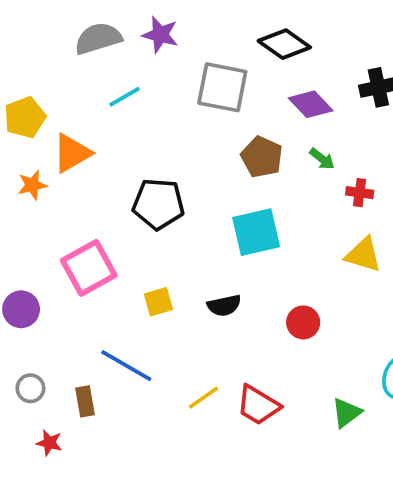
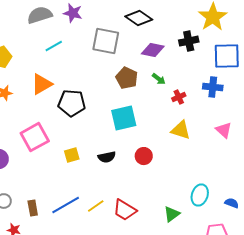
purple diamond: (311, 104) -> (153, 50), turned -35
orange triangle: (72, 153) -> (42, 84), moved
red cross: (360, 193) -> (179, 97), turned -32
red circle: (303, 322) -> (144, 156), moved
blue line: (126, 366) -> (66, 205), moved, turned -60

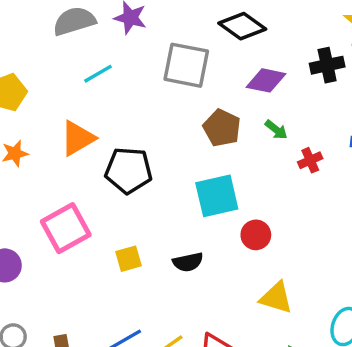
yellow triangle: (181, 130) -> (276, 298), moved
red circle: (144, 156) -> (256, 235), moved

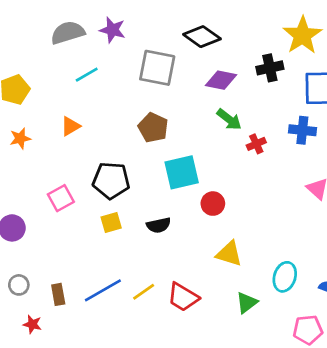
brown pentagon: (222, 128) -> (153, 128), moved
green arrow: (276, 130) -> (229, 119), size x1.4
orange triangle: (78, 138) -> (70, 126), size x0.7
black pentagon: (129, 170) -> (111, 180), moved
pink square: (66, 228) -> (61, 198), size x0.7

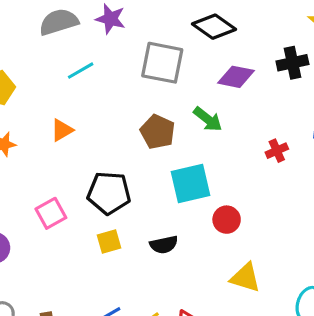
green arrow: (229, 119) -> (208, 119), moved

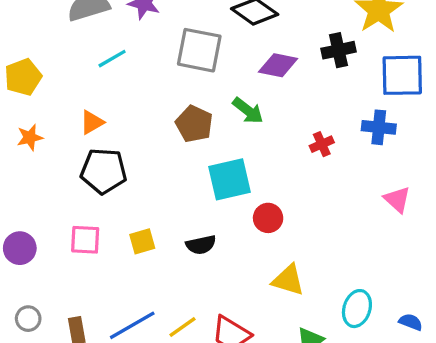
black pentagon: (109, 193) -> (104, 171), moved
pink square: (51, 213) -> (85, 240), moved, turned 32

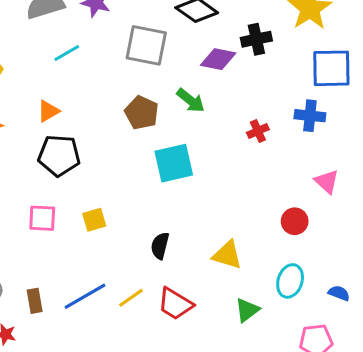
black cross: (339, 50) -> (256, 39), moved
red circle: (268, 218) -> (295, 221), moved
black semicircle: (201, 245) -> (160, 246), moved, turned 116

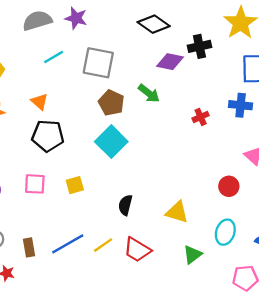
gray square: (146, 45) -> (98, 63), moved
orange triangle: (48, 111) -> (40, 102), turned -48
cyan square: (174, 163) -> (111, 142), moved, turned -32

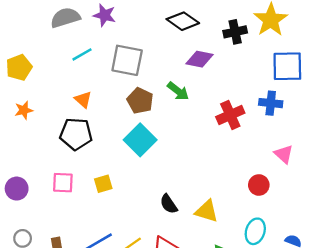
black cross: (199, 46) -> (235, 32), moved
orange triangle: (40, 102) -> (83, 100), moved
red cross: (201, 117) -> (230, 115), size x1.6
black semicircle: (125, 205) -> (169, 204), moved, turned -48

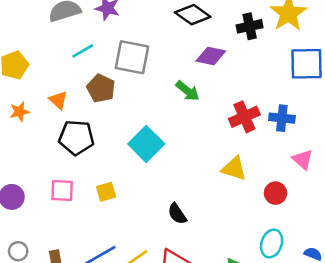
orange triangle: (83, 100) -> (58, 100), moved
brown pentagon: (140, 101) -> (101, 88), moved
blue cross: (271, 103) -> (282, 118), moved
yellow triangle: (207, 211) -> (234, 169), moved

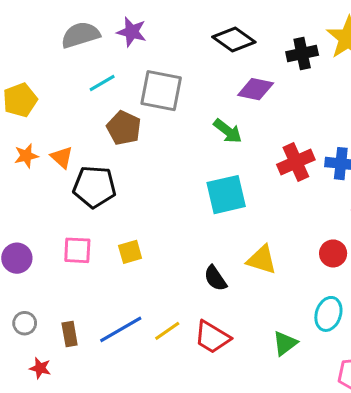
orange triangle: (58, 100) -> (62, 157), moved
cyan square: (146, 144) -> (226, 195), moved, turned 32
yellow triangle: (234, 169) -> (262, 260), moved

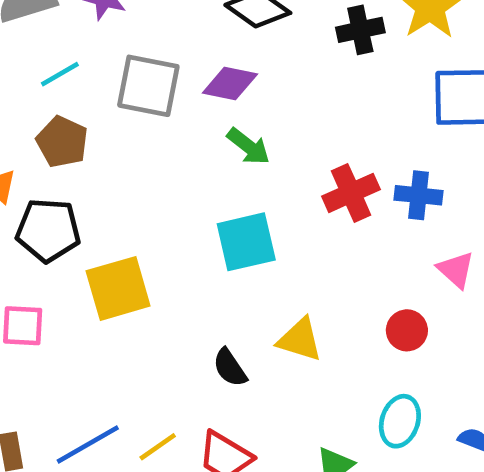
purple diamond: (256, 89) -> (230, 83), moved
brown pentagon: (124, 128) -> (62, 142), moved
yellow square: (130, 252) -> (118, 288), moved, size x1.8

